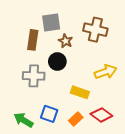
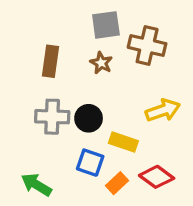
gray square: (51, 22) -> (106, 25), moved
black circle: (57, 62) -> (89, 118), moved
blue square: (49, 114) -> (90, 163), moved

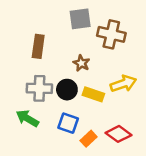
brown star: (101, 63) -> (81, 63), moved
yellow rectangle: (123, 142) -> (93, 94), moved
green arrow: (36, 185) -> (27, 118), moved

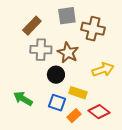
brown rectangle: (38, 46) -> (32, 26), moved, turned 36
brown star: (81, 63) -> (68, 53), size x1.5
gray cross: (39, 88) -> (41, 50), moved
yellow rectangle: (93, 94) -> (78, 93), moved

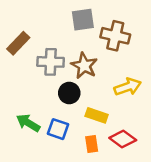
brown rectangle: (32, 26) -> (18, 43), moved
blue square: (57, 103) -> (58, 129), moved
orange rectangle: (74, 116) -> (92, 144), turned -56

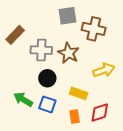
black circle: (69, 93) -> (47, 78), moved
red diamond: (123, 139) -> (100, 113), turned -55

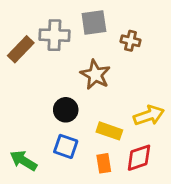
brown cross: (94, 29) -> (131, 41), size x0.6
gray cross: (41, 50) -> (54, 35), moved
yellow arrow: (104, 70) -> (149, 115), moved
green arrow: (23, 99) -> (23, 161), moved

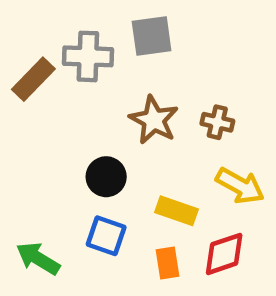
brown cross: (131, 41) -> (217, 122), moved
yellow arrow: (149, 115) -> (240, 186), turned 48

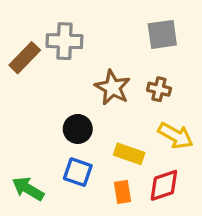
gray square: (152, 36) -> (162, 34), moved

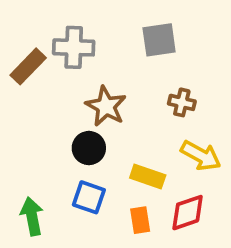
gray square: (162, 34) -> (159, 40), moved
brown star: (113, 88) -> (106, 106), moved
green arrow: (28, 189) -> (32, 216), turned 48

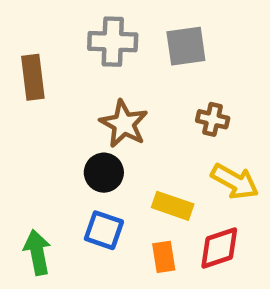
gray cross: (74, 47) -> (113, 42), moved
brown rectangle: (28, 66) -> (33, 77), turned -51

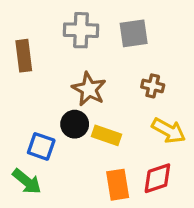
yellow rectangle: (173, 206) -> (106, 135), moved
blue square: (104, 230) -> (41, 146), moved
green arrow: (37, 252) -> (27, 181), turned 140
orange rectangle: (164, 257) -> (118, 185), size x1.4

